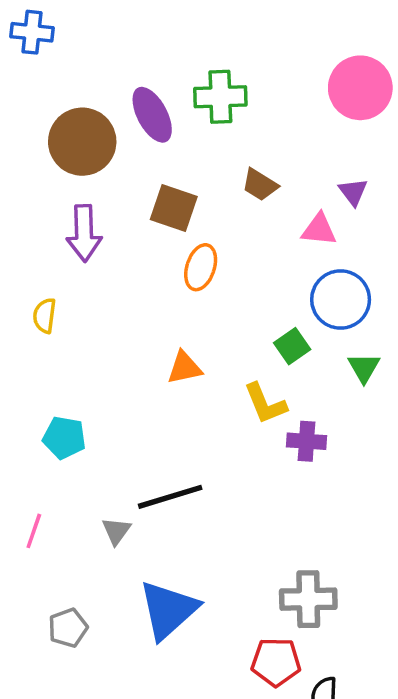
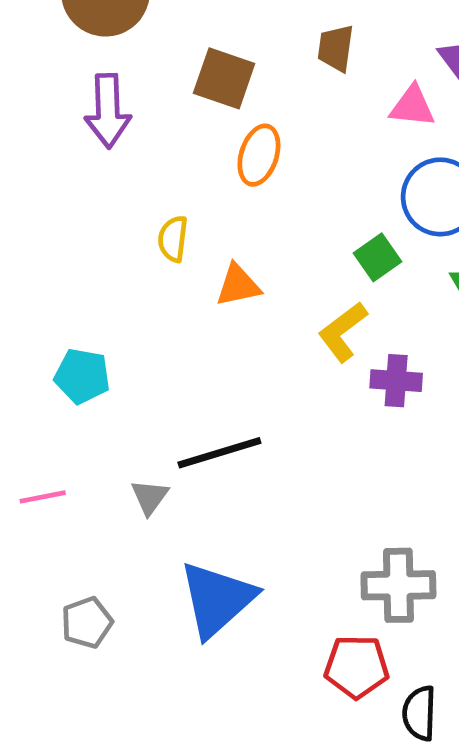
brown trapezoid: (260, 185) -> (336, 48), turned 66
yellow semicircle: (45, 316) -> (173, 239), moved
yellow L-shape: (265, 404) -> (343, 332), turned 75
pink line: (34, 531) -> (43, 497), turned 60

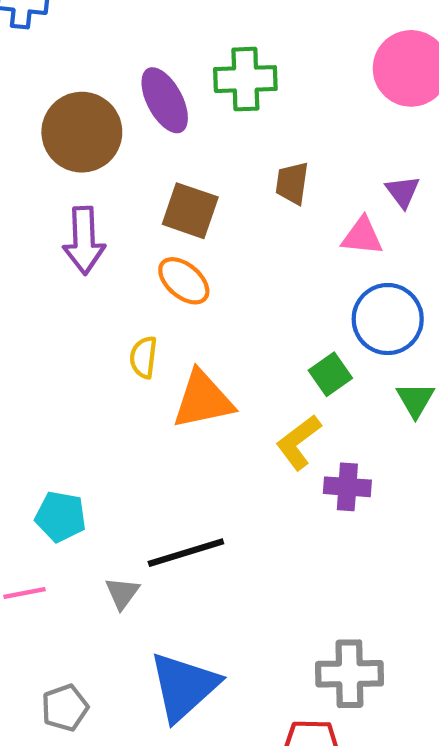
orange ellipse: (259, 155) -> (184, 281), moved, turned -68
orange triangle: (238, 285) -> (203, 400), size x1.5
cyan pentagon: (82, 376) -> (61, 517), moved

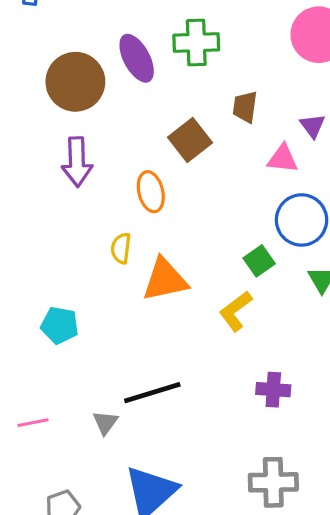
brown trapezoid: (292, 183) -> (245, 107), moved
brown square: (190, 211) -> (190, 140), moved, turned 33
orange ellipse: (184, 281) -> (151, 192), turned 36
purple cross: (347, 487) -> (273, 390), moved
cyan pentagon: (61, 517) -> (60, 325), moved

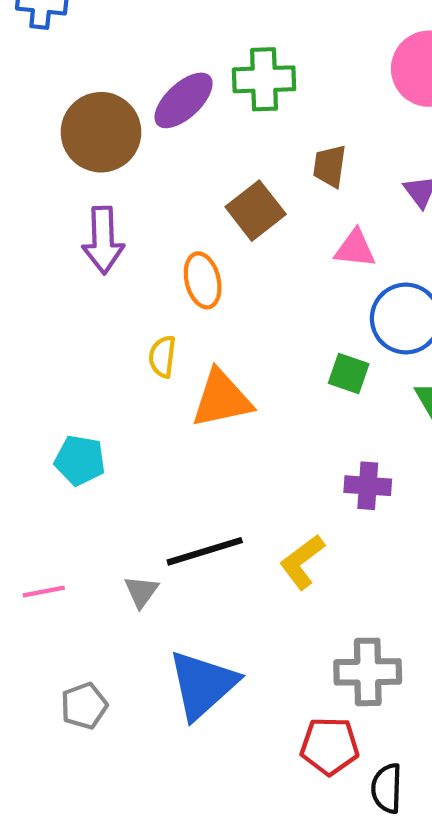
purple ellipse: (137, 58) -> (184, 100), turned 75
pink triangle: (283, 159) -> (355, 249), moved
green square: (259, 261) -> (349, 373), turned -36
yellow L-shape: (236, 311) -> (302, 562), moved
purple cross: (273, 390) -> (368, 486), moved

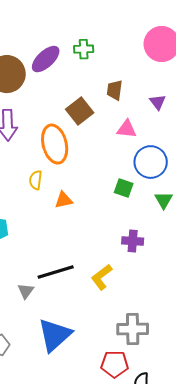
green cross: (264, 79) -> (84, 49), size x0.7
orange ellipse: (203, 280) -> (55, 144), size x1.5
orange triangle: (222, 399) -> (64, 200), size x0.6

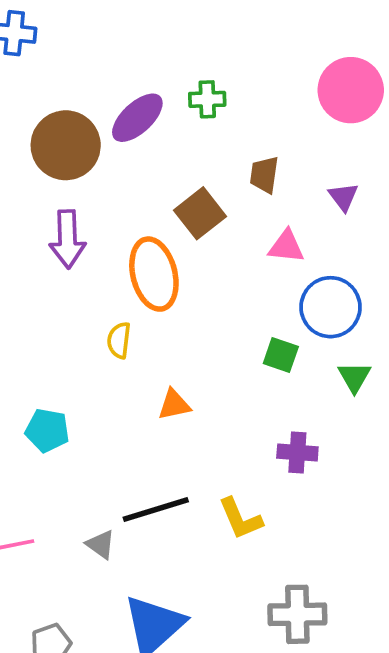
orange triangle: (64, 200) -> (174, 405), moved
yellow L-shape: (102, 277) -> (240, 519), turned -76
gray triangle: (26, 291) -> (101, 544), turned -30

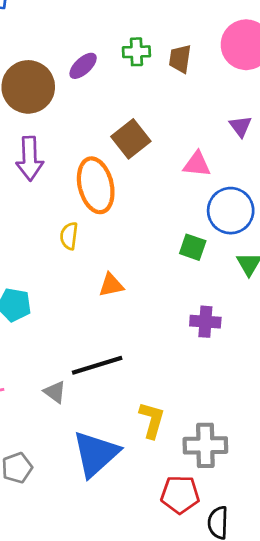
purple ellipse: (137, 118) -> (83, 66), size x0.7
brown trapezoid: (264, 175) -> (180, 59), moved
yellow L-shape: (240, 519) -> (152, 420), moved, turned -141

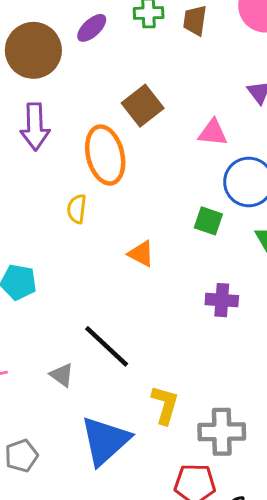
orange triangle: (111, 285) -> (141, 254), moved, turned 40
black line: (97, 365) -> (107, 346), turned 60

